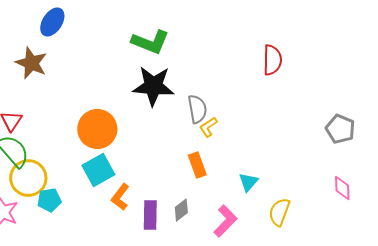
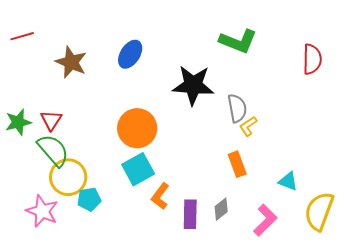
blue ellipse: (52, 22) -> (130, 54), moved
green L-shape: (150, 42) -> (238, 41), moved
cyan triangle: (248, 182) -> (288, 181), turned -50
yellow semicircle: (279, 212) -> (319, 211), size x1.4

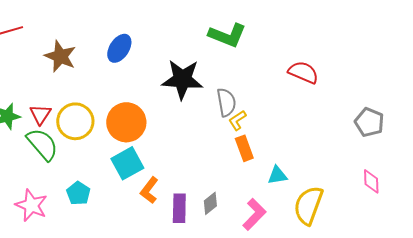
red semicircle: (312, 59) -> (303, 72), moved, turned -68
orange rectangle: (237, 164) -> (244, 148), moved
yellow circle: (68, 177) -> (75, 121), moved
cyan triangle: (288, 181) -> (277, 175), turned -30
cyan pentagon: (89, 199) -> (78, 193), turned -30

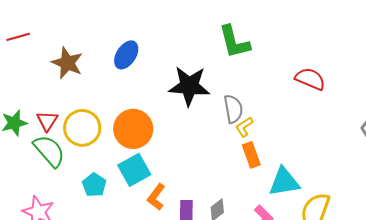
green L-shape: (227, 35) -> (234, 42), turned 54
cyan triangle: (277, 175) -> (284, 182), size x1.6
cyan pentagon: (78, 193) -> (94, 185), moved

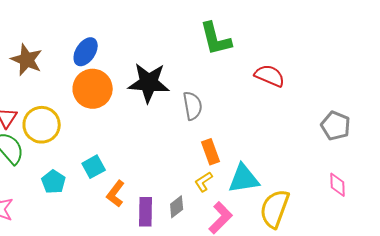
green L-shape: (234, 42) -> (216, 39), moved
yellow L-shape: (244, 127) -> (204, 182), moved
orange circle: (133, 129) -> (93, 89), moved
cyan square: (134, 170) -> (94, 167), size x0.7

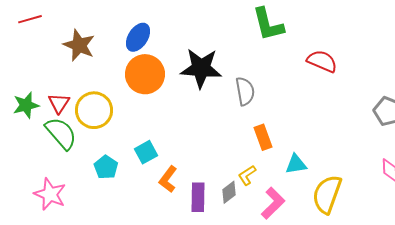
cyan triangle: (244, 179) -> (296, 164), size x0.7
yellow L-shape: (204, 182) -> (247, 175), moved

